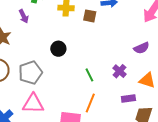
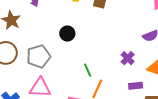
green line: (89, 75) -> (88, 70), moved

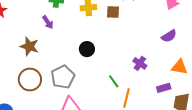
purple cross: (128, 58) -> (140, 63), moved

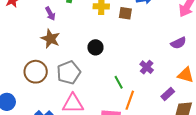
purple arrow: (48, 22) -> (50, 14), moved
brown star: (29, 46) -> (50, 39), moved
purple rectangle: (164, 88) -> (168, 94), turned -32

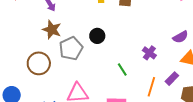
purple semicircle: (178, 43) -> (180, 37), moved
gray pentagon: (69, 73) -> (71, 48), moved
orange line: (130, 100) -> (151, 87), moved

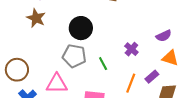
black circle: (97, 36) -> (81, 28), size x1.5
gray pentagon: (71, 48) -> (74, 56), moved, turned 30
brown circle: (39, 63) -> (17, 70), moved

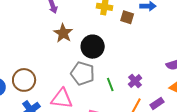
brown star: (36, 18) -> (63, 33), moved
purple cross: (131, 49) -> (135, 81), moved

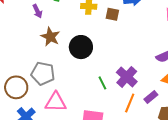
gray pentagon: (83, 73) -> (43, 73), moved
purple cross: (135, 81) -> (127, 77), size x1.5

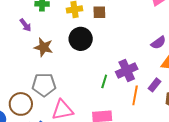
black circle: (81, 47) -> (81, 39), moved
purple cross: (127, 77) -> (127, 70), turned 35
green line: (102, 83) -> (104, 81), turned 56

